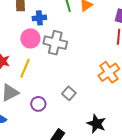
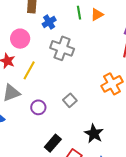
blue cross: (39, 18) -> (49, 22), turned -32
pink circle: (30, 38) -> (20, 39), moved

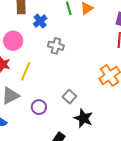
gray cross: (62, 48) -> (56, 46), size x0.7
black star: (94, 134) -> (83, 118), moved

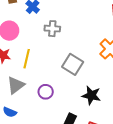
gray square: (69, 97) -> (73, 64), moved, size x1.5

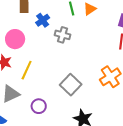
gray cross: (52, 29) -> (63, 35), moved

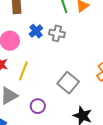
blue cross: (43, 20) -> (36, 31), moved

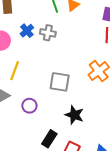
gray square: (68, 83) -> (60, 82), turned -30

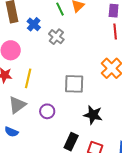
blue cross: (27, 31) -> (34, 24), moved
gray cross: (48, 33) -> (56, 37), turned 35

